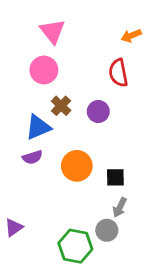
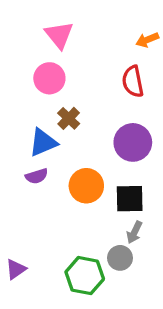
purple circle: (98, 111) -> (133, 142), moved, size x1.5
black square: (115, 177) -> (130, 199), size x1.4
purple triangle: (14, 227) -> (16, 269), moved

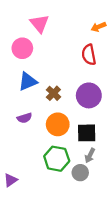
pink circle: (49, 78) -> (22, 48), moved
brown cross: (69, 118) -> (53, 93), moved
blue triangle: (43, 142) -> (28, 81), moved
green hexagon: (85, 276) -> (57, 159), moved

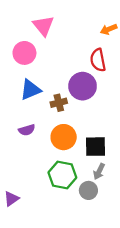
brown cross: (53, 93) -> (59, 103), turned 32
purple circle: (89, 95) -> (83, 86), moved

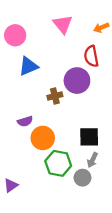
pink triangle: (43, 26) -> (63, 24), moved
pink circle: (24, 53) -> (15, 35), moved
blue triangle: (30, 90) -> (28, 66), moved
orange circle: (64, 137) -> (43, 138), moved

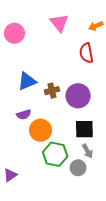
blue triangle: (28, 66) -> (27, 81), moved
purple circle: (77, 81) -> (78, 96), moved
gray arrow: (92, 160) -> (87, 151), turned -56

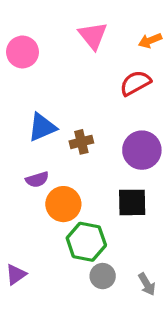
red semicircle: (86, 53) -> (135, 83), turned 72
purple circle: (78, 96) -> (142, 150), moved
gray arrow: (87, 151) -> (147, 284), moved
gray circle: (78, 168) -> (103, 276), moved

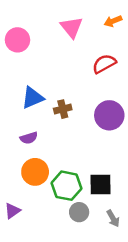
orange arrow: (150, 41) -> (113, 21), moved
black square: (132, 202) -> (100, 184), moved
orange circle: (63, 204) -> (35, 172), moved

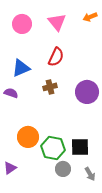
pink circle: (17, 40) -> (22, 24), moved
red semicircle: (104, 64) -> (56, 57), moved, turned 144
blue triangle: (33, 98) -> (21, 68), moved
purple semicircle: (29, 138) -> (11, 93), moved, turned -144

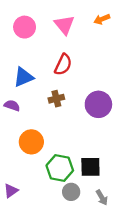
orange circle: (28, 137) -> (31, 142), moved

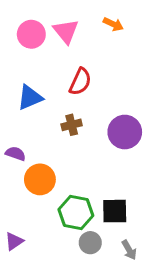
orange arrow: (102, 19) -> (113, 24), moved, turned -133
pink triangle: (64, 25) -> (66, 31), moved
purple semicircle: (12, 105) -> (16, 154), moved

